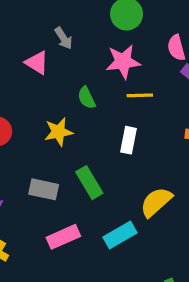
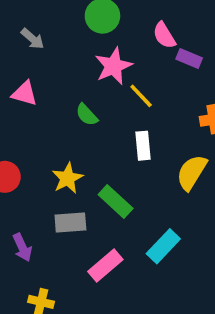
gray arrow: (64, 38) -> (33, 39), moved
yellow line: (140, 95) -> (141, 96), turned 65
yellow star: (58, 132) -> (67, 178), moved
yellow semicircle: (156, 202) -> (192, 172), moved

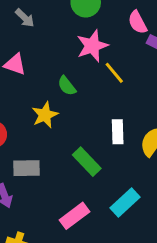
white rectangle: (143, 146) -> (118, 132), moved
yellow star: (67, 178) -> (45, 115), moved
gray rectangle: (70, 222) -> (26, 168), moved

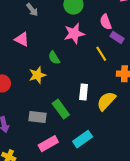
yellow line: (114, 73) -> (101, 54), moved
gray rectangle: (26, 168) -> (37, 117), moved

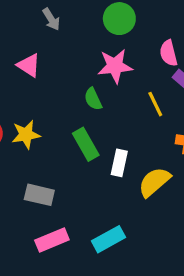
green semicircle: (54, 58) -> (93, 99), moved
yellow star: (37, 75) -> (26, 135), moved
green rectangle: (61, 109) -> (86, 144), moved

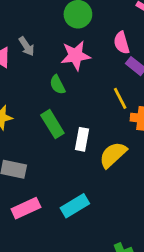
gray arrow: (51, 19) -> (27, 46), moved
yellow line: (155, 104) -> (120, 98), moved

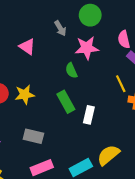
gray arrow: (27, 46) -> (60, 28), moved
yellow semicircle: (113, 155) -> (108, 155), moved

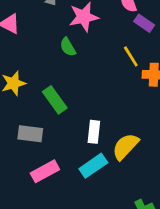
green rectangle: (66, 102) -> (55, 100), moved
white rectangle: (89, 115) -> (94, 132), moved

